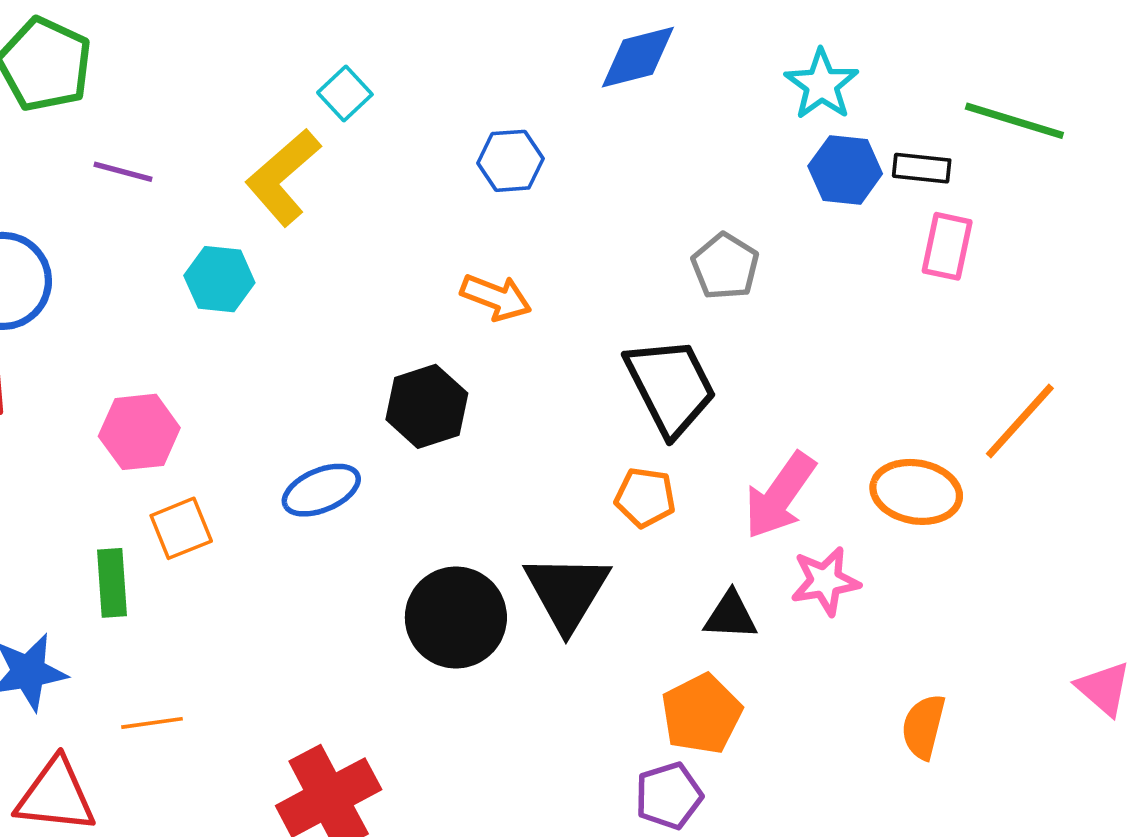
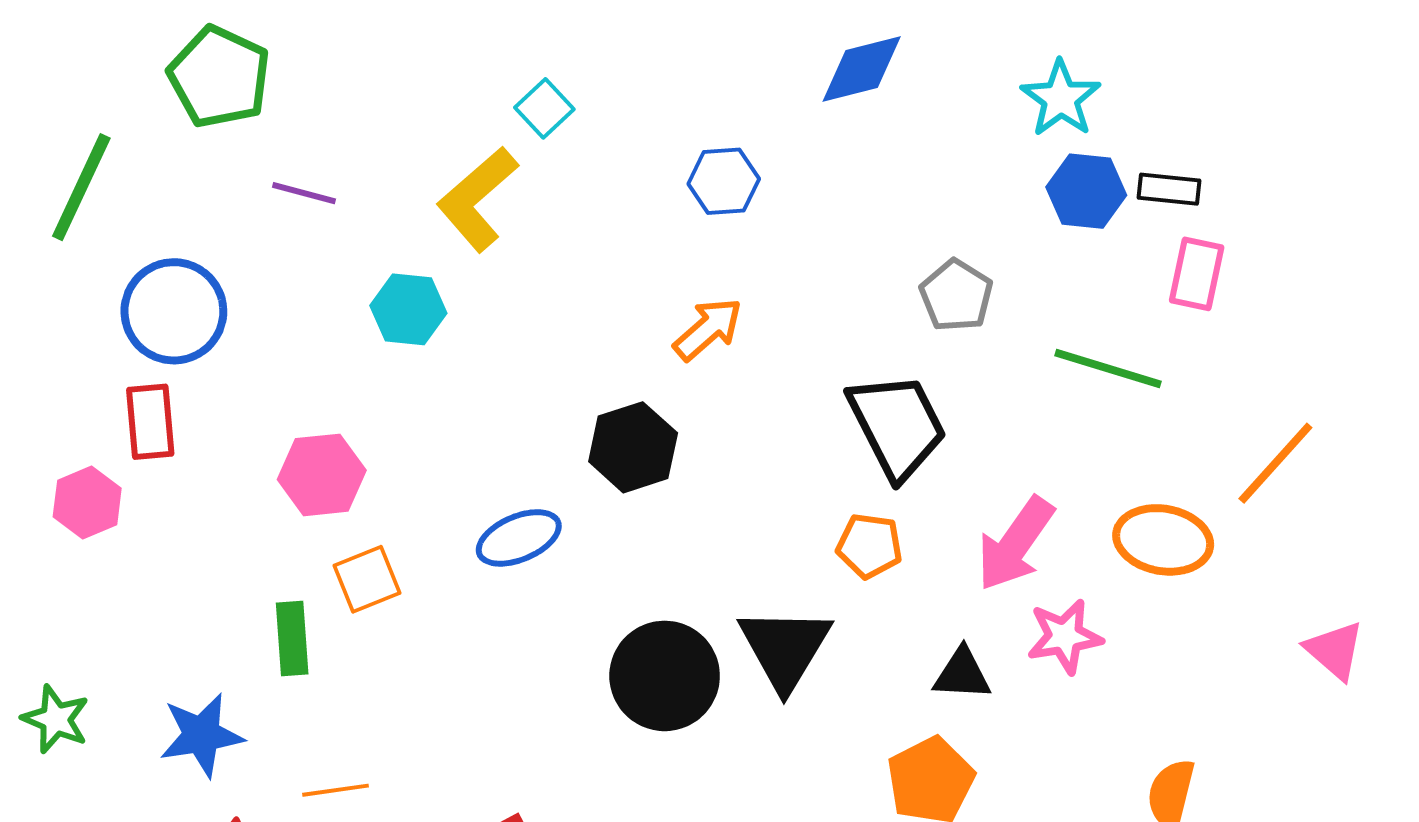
green line: (1014, 121) -> (1108, 368), moved
orange arrow: (496, 297) -> (708, 329), turned -62
pink triangle: (1104, 688) -> (1335, 650), moved

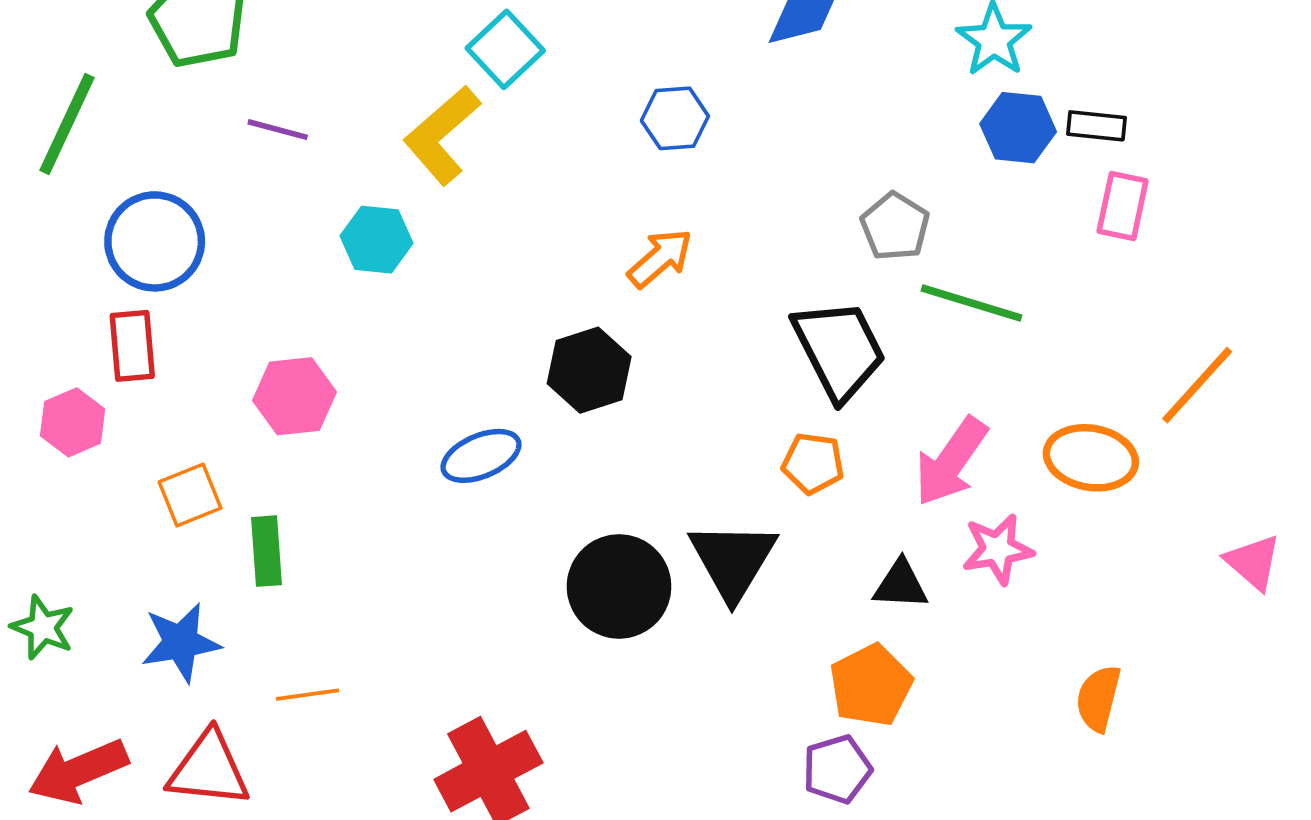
cyan square: (544, 108) -> (505, 49), size x1.4
green line: (1108, 368) -> (972, 303), moved
orange square: (367, 579) -> (190, 495), moved

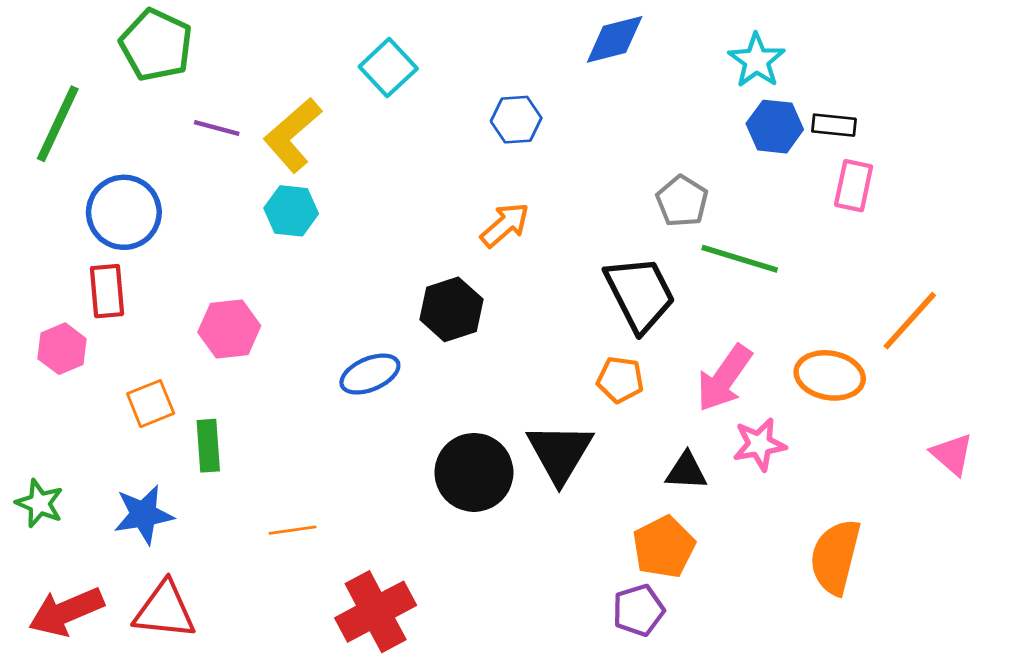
yellow L-shape: (442, 135) -> (293, 135), moved
orange line: (308, 695) -> (293, 530), moved
orange semicircle: (1098, 698) -> (835, 557), size x1.5

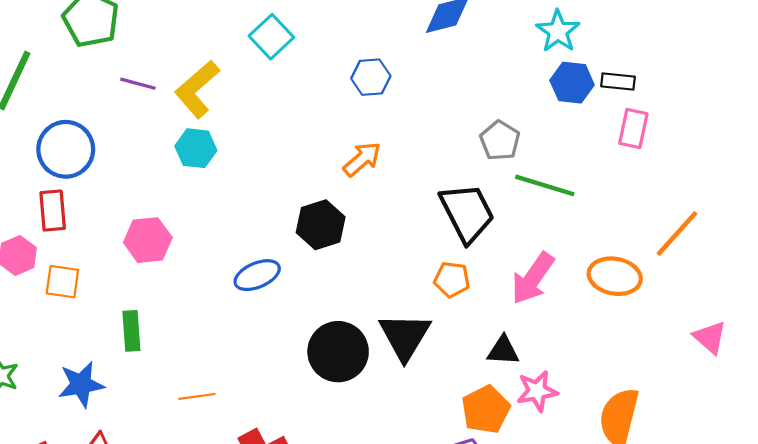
orange square: (151, 404) -> (62, 282), moved, turned 30
pink star: (759, 444) -> (537, 391), moved

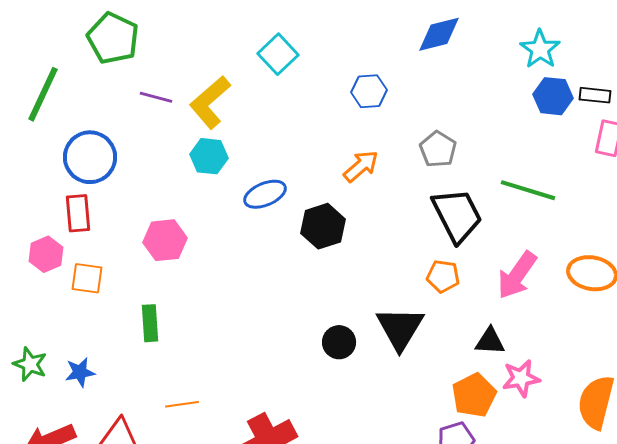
gray pentagon: (500, 141) -> (438, 149), moved
blue ellipse: (257, 275) -> (265, 194), moved
black circle: (338, 352) -> (339, 342), size x0.6
blue star: (81, 384) -> (80, 372), moved, size x0.7
orange line: (197, 396) -> (182, 404), moved

